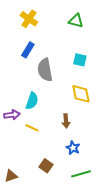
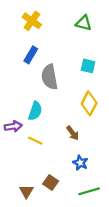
yellow diamond: (81, 94) -> (89, 103), turned 40
brown arrow: (66, 121) -> (73, 133), turned -32
brown triangle: (11, 176) -> (26, 191), moved, turned -40

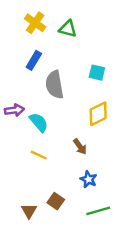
green triangle: (84, 23) -> (68, 29), moved
yellow diamond: (89, 103) -> (98, 114), turned 35
cyan semicircle: (35, 111) -> (39, 122), turned -60
purple arrow: (13, 126) -> (14, 110), moved

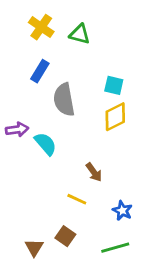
yellow diamond: (98, 114) -> (115, 117), moved
yellow line: (39, 155) -> (77, 199), moved
blue star: (88, 179) -> (122, 211), moved

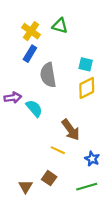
yellow cross: (41, 27) -> (31, 31), moved
brown arrow: (94, 172) -> (71, 130), size x1.5

